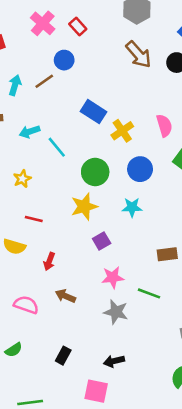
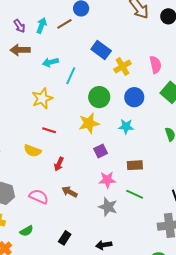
cyan line: (57, 147) -> (71, 76), turned 60
yellow star: (22, 179) -> (42, 98), size x1.5
brown rectangle: (167, 254) -> (135, 165), moved

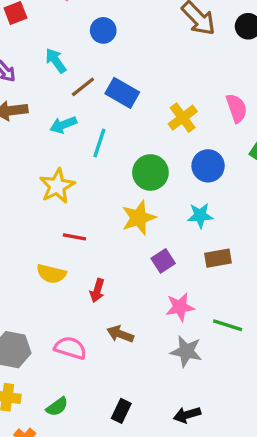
brown line: (64, 24) -> (83, 87), moved
cyan arrow: (41, 25) -> (56, 61), moved, turned -49
blue rectangle: (101, 50) -> (122, 93), moved
brown rectangle: (135, 165) -> (218, 258), moved

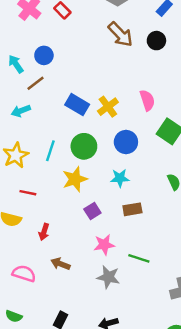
blue circle: (103, 30) -> (44, 55), moved
blue rectangle: (122, 93) -> (77, 105), moved
cyan line: (99, 143) -> (50, 151), moved
green semicircle: (57, 407) -> (14, 316), turned 56

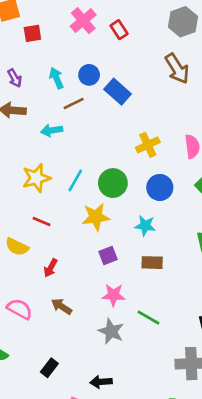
blue rectangle: (77, 105) -> (118, 92), moved

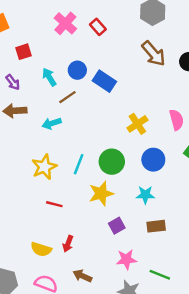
red square: (32, 33) -> (23, 52), moved
yellow semicircle: (17, 247) -> (41, 249), moved

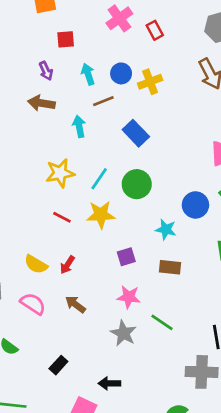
blue rectangle: (104, 81) -> (136, 133), moved
cyan arrow: (52, 123) -> (79, 126), turned 84
yellow cross: (137, 124) -> (150, 82), moved
blue circle: (153, 160) -> (195, 205), moved
yellow star: (101, 193) -> (101, 215), moved

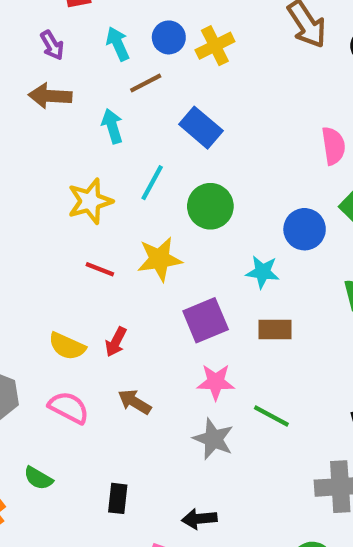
cyan line: (99, 179) -> (152, 183), moved
purple square: (126, 257) -> (206, 320), size x1.5
black rectangle: (58, 365) -> (118, 498), turned -30

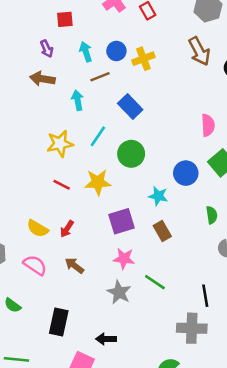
brown rectangle: (275, 329) -> (162, 231), turned 54
black rectangle: (118, 498) -> (59, 322), size x1.5

